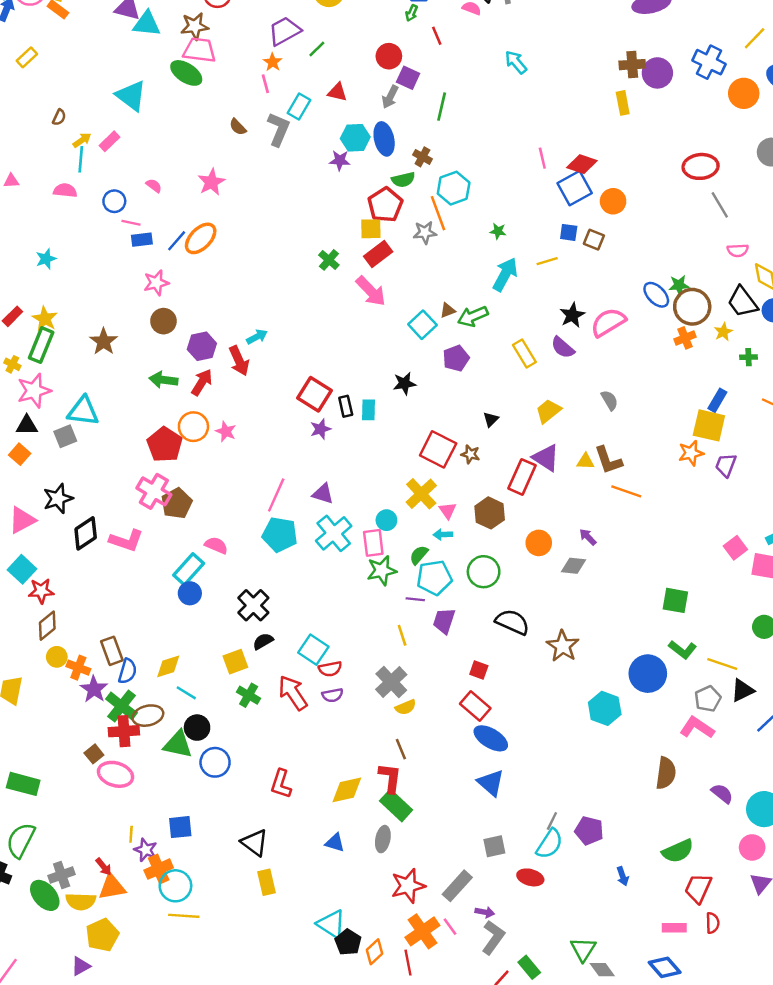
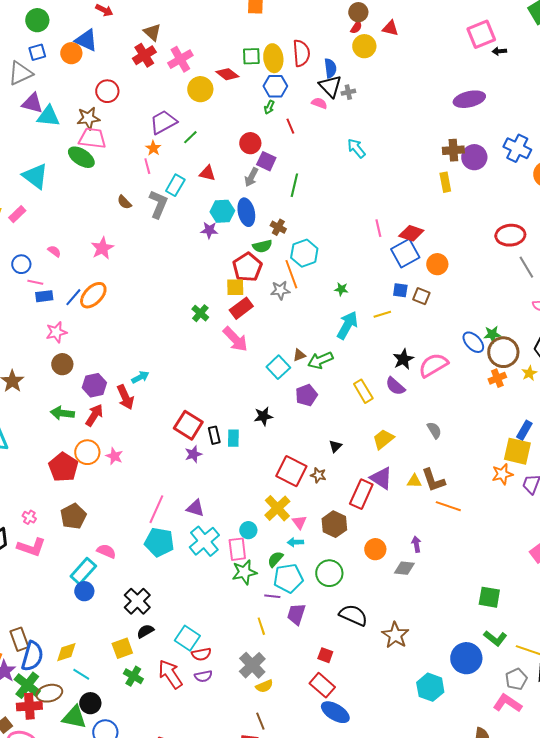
pink cross: (154, 491) -> (29, 517), moved, size x0.5
purple arrow: (588, 537) -> (416, 544), turned 35
blue semicircle: (128, 671) -> (32, 656), size x1.4

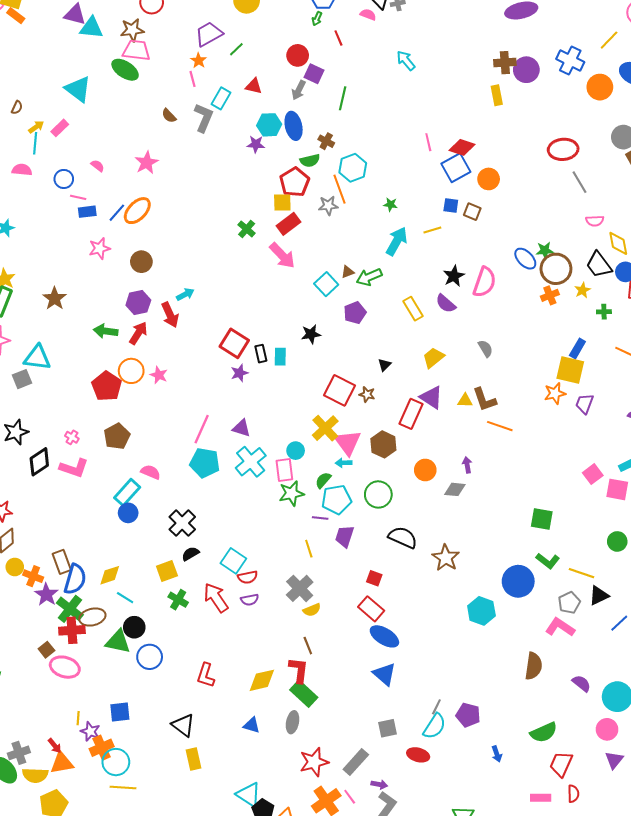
brown circle: (62, 364) -> (141, 262), moved
pink semicircle: (433, 365) -> (484, 282), turned 140
pink triangle: (299, 522) -> (348, 442), size x1.8

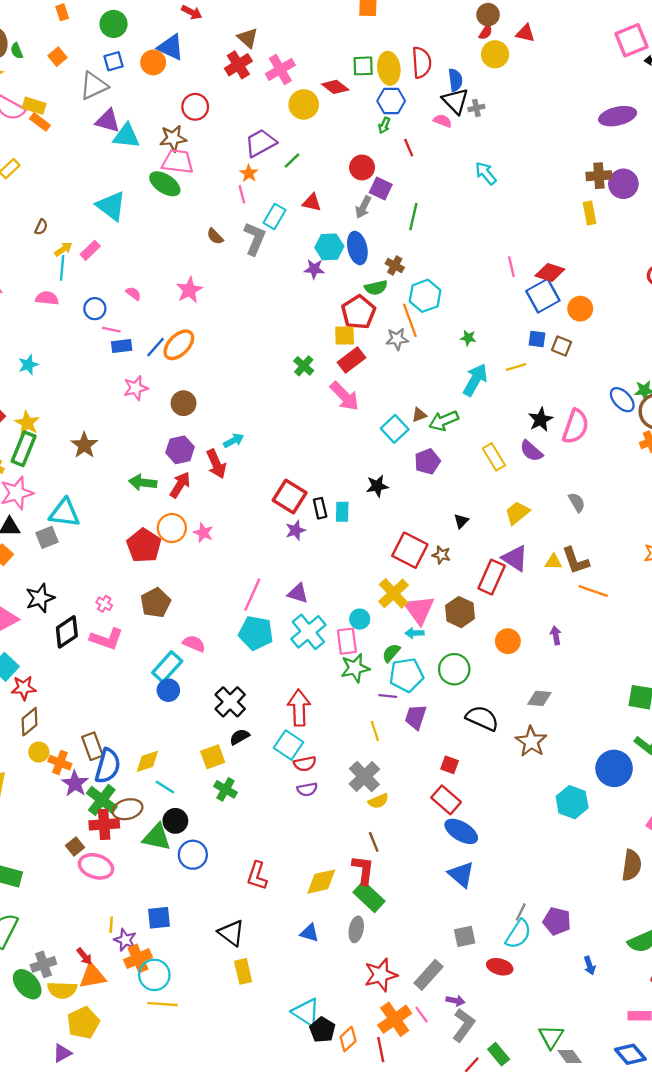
gray diamond: (455, 489) -> (539, 698), moved
red arrow: (216, 598) -> (299, 708), moved, turned 32

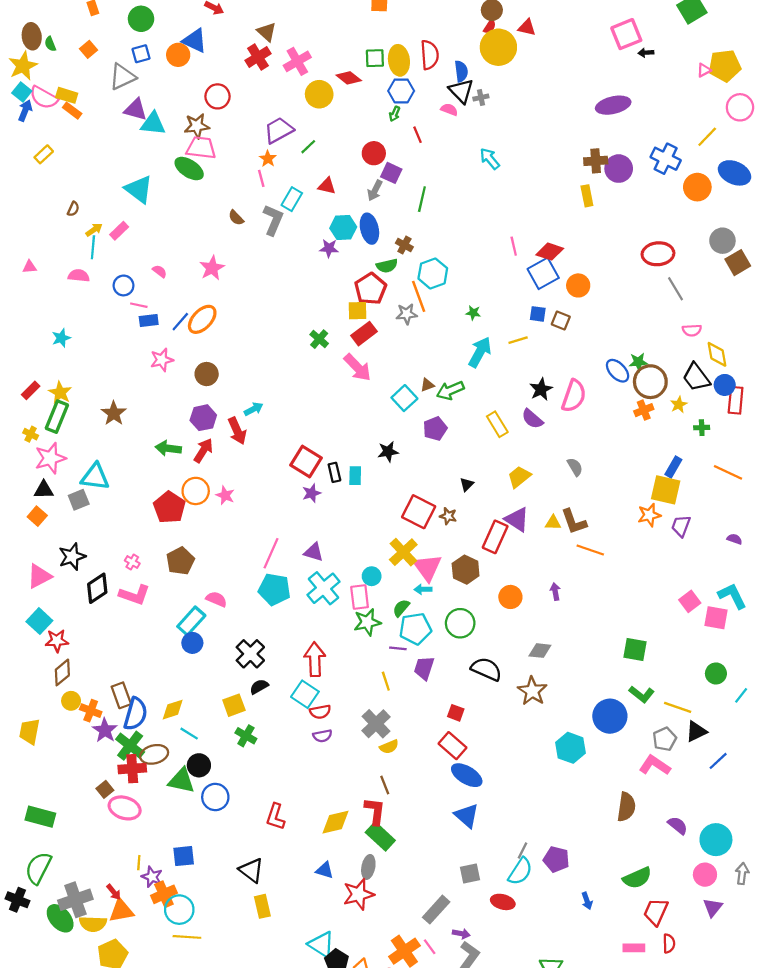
yellow circle: (495, 54) -> (498, 47), size x1.4
gray cross: (43, 964) -> (75, 900), size x1.4
red star: (381, 975) -> (359, 894), moved

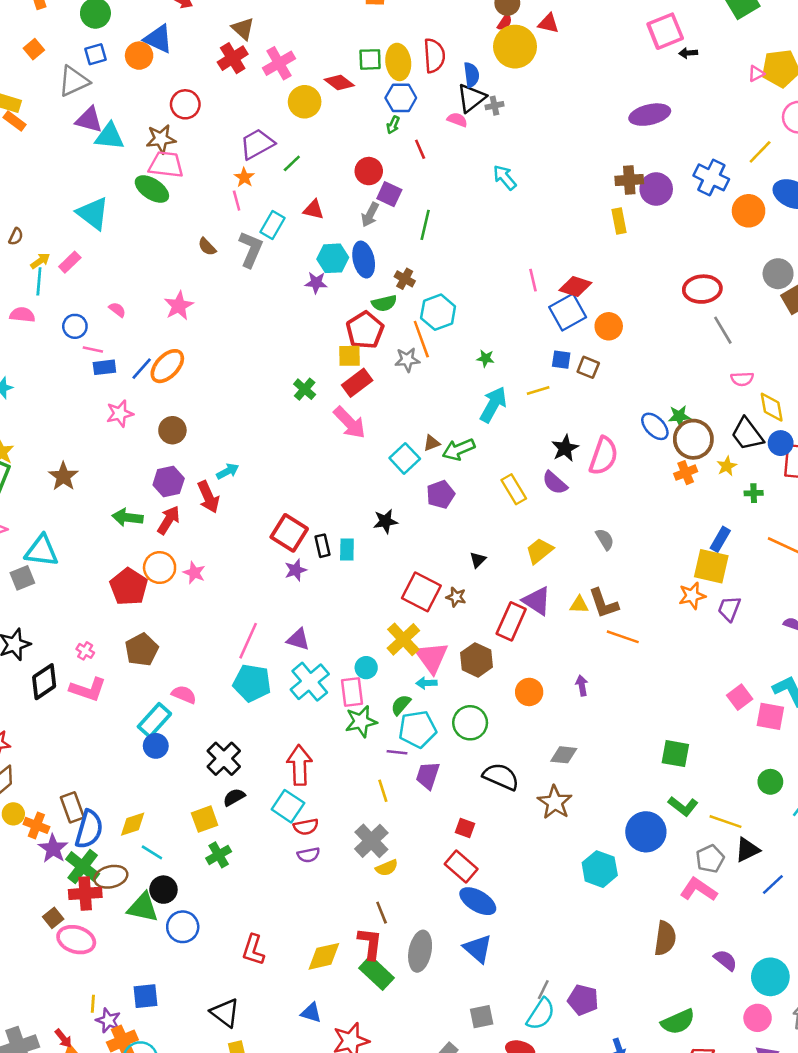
black triangle: (461, 91) -> (471, 98), turned 36
green cross: (246, 736) -> (219, 855), turned 30
gray ellipse: (368, 867) -> (420, 951), moved, size x1.4

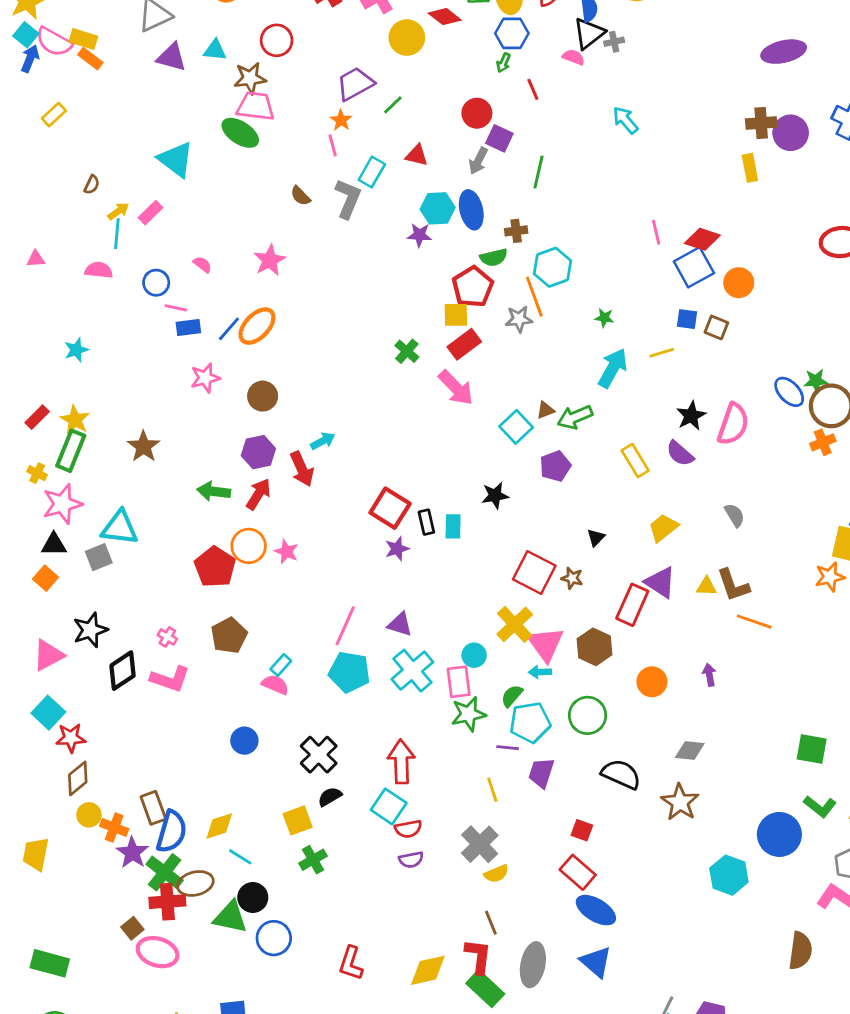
cyan triangle: (110, 136) -> (215, 50), moved, size x0.7
brown cross: (405, 279) -> (516, 231), turned -36
cyan rectangle: (154, 720) -> (281, 665), moved, size x0.6

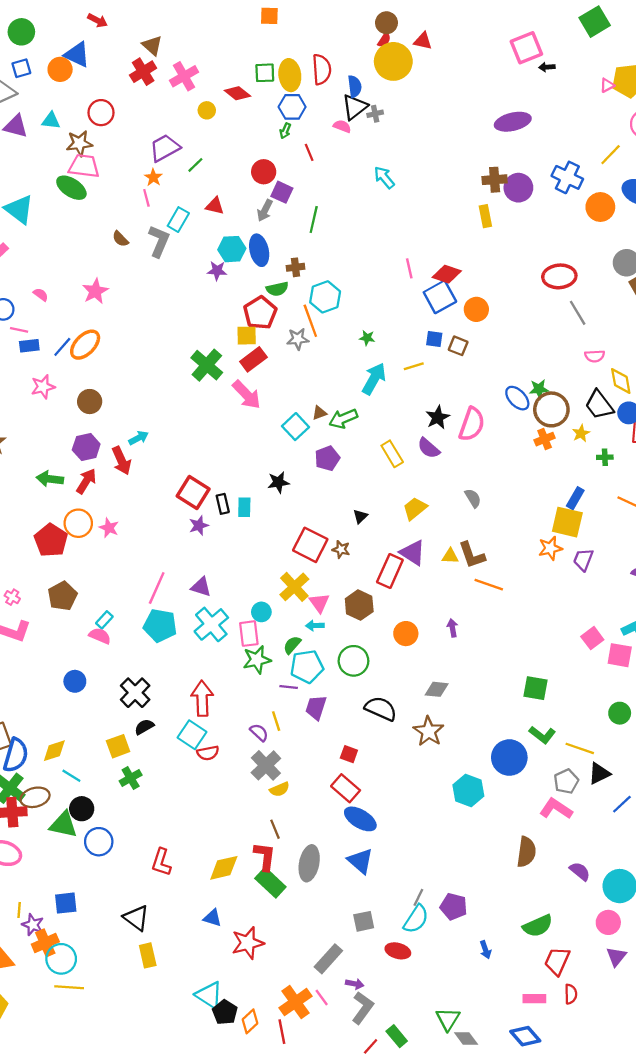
yellow circle: (407, 38) -> (207, 110), size x0.6
green cross: (407, 351) -> (207, 365), size x1.6
pink triangle: (545, 644) -> (319, 603), size x0.7
purple semicircle: (411, 860) -> (259, 732), moved, turned -126

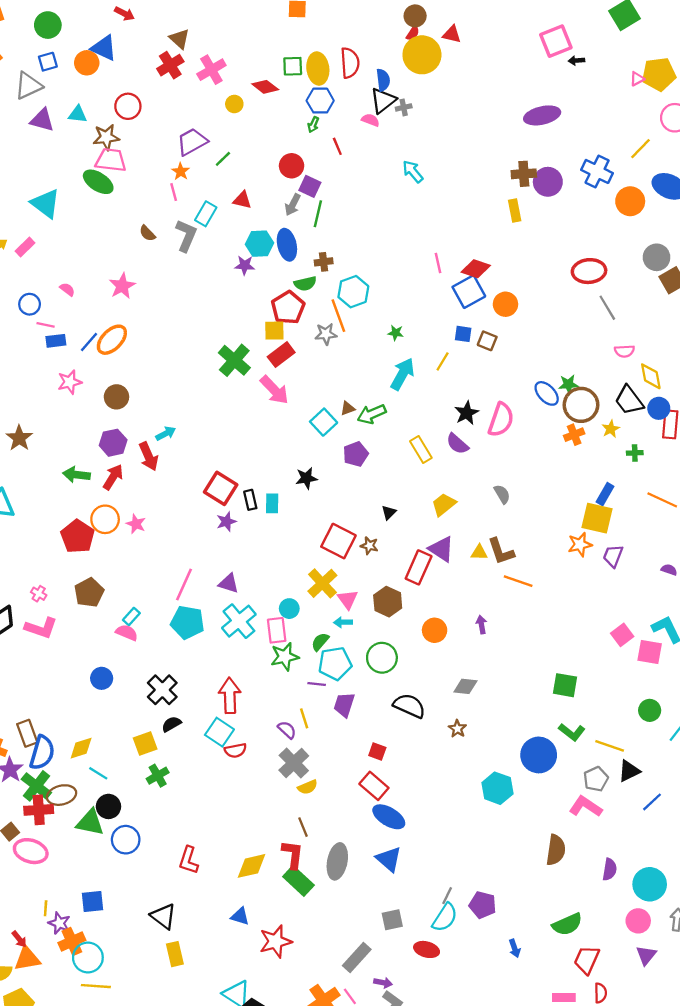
green line: (314, 220) -> (318, 214), moved
yellow line: (414, 366) -> (443, 361), turned -42
brown star: (429, 731) -> (457, 729), size x0.6
purple semicircle: (580, 871) -> (610, 869), turned 60

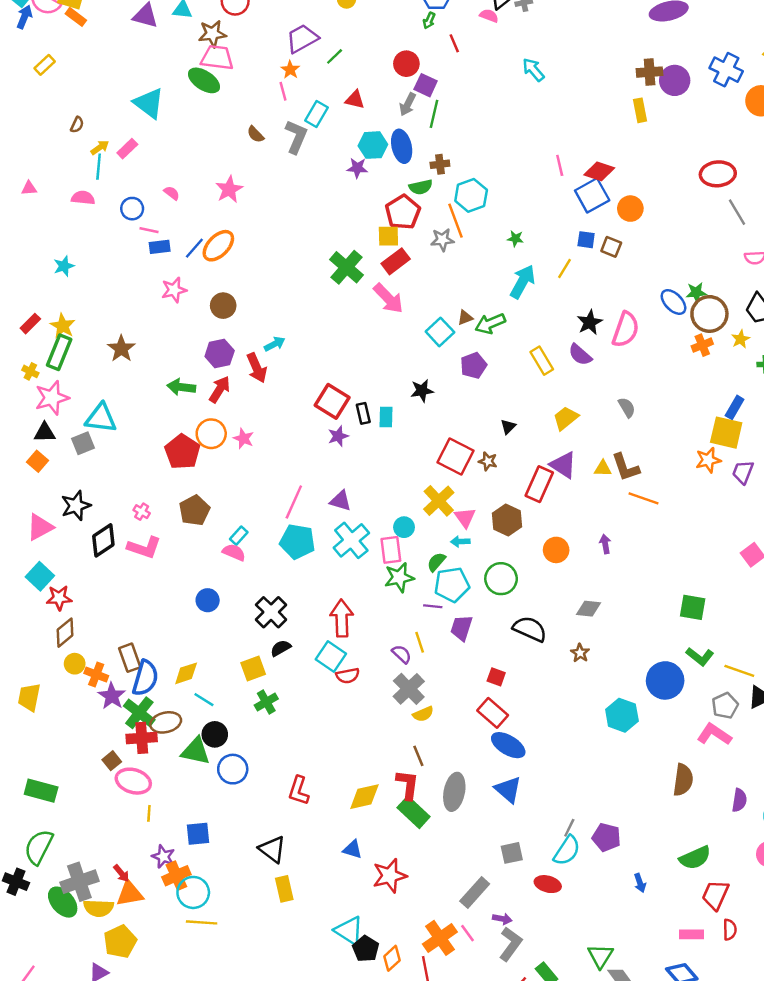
yellow line: (46, 908) -> (149, 813), moved

